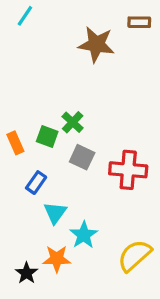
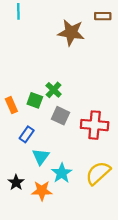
cyan line: (25, 16) -> (18, 11), turned -35
yellow semicircle: (135, 256) -> (98, 173), moved
black star: (27, 273) -> (16, 182), moved

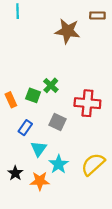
gray square: (61, 116) -> (57, 122), moved
red cross: (95, 125) -> (87, 103), moved

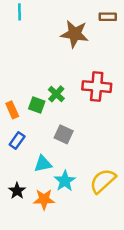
red cross: (87, 103) -> (97, 87), moved
blue rectangle: (25, 128) -> (17, 141), moved
cyan triangle: (39, 149) -> (43, 164), turned 42

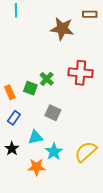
black star: (17, 191) -> (12, 149), moved

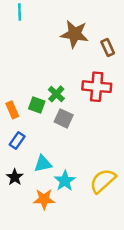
brown rectangle: (90, 14) -> (108, 47), moved, turned 64
gray square: (53, 113) -> (64, 118), moved

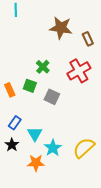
red cross: (97, 87) -> (79, 71), turned -35
green cross: (56, 94) -> (43, 67), moved
blue rectangle: (17, 140) -> (15, 123), moved
cyan triangle: (43, 164) -> (35, 134), turned -49

